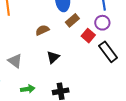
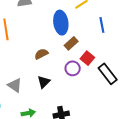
purple circle: (102, 23) -> (73, 68), moved
black triangle: (53, 57) -> (44, 82), moved

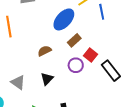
blue ellipse: (61, 23) -> (64, 19), turned 50
blue line: (102, 25) -> (102, 12), moved

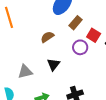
gray triangle: (18, 82) -> (25, 72), turned -42

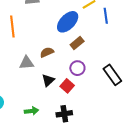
red square: (94, 35) -> (67, 86), moved
gray triangle: (25, 72) -> (27, 63), moved

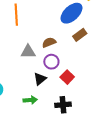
purple circle: (77, 68) -> (51, 62), moved
black triangle: (48, 80) -> (40, 79), moved

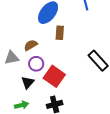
brown rectangle: (80, 35) -> (60, 33), turned -40
red square: (67, 77) -> (54, 76), size x1.5

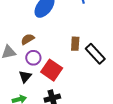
brown rectangle: (60, 33) -> (75, 44), moved

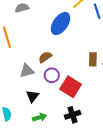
black triangle: (25, 77) -> (32, 96), moved

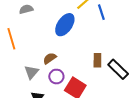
gray triangle: (27, 71) -> (32, 72), turned -35

